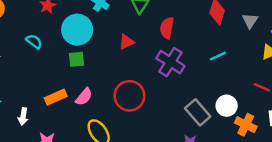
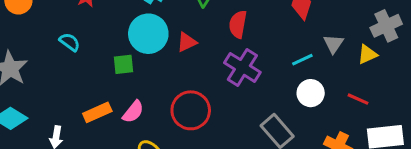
gray triangle: (250, 21) -> (334, 44), moved
cyan circle: (77, 30) -> (148, 34), moved
white circle: (227, 106) -> (311, 93), moved

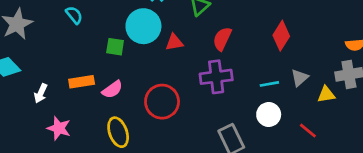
purple cross: (242, 67) -> (216, 77), turned 36

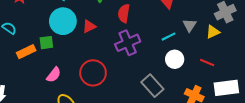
orange rectangle: (82, 82) -> (26, 52), moved

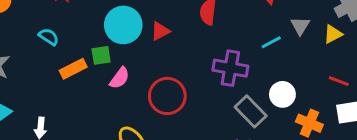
purple cross: (128, 43) -> (230, 68), moved, turned 35
white circle: (175, 59) -> (282, 94), moved
red line: (207, 63) -> (339, 81), moved
pink semicircle: (54, 75) -> (120, 78), moved

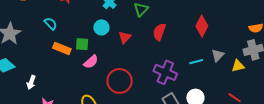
cyan circle: (123, 25) -> (101, 27), size x0.6
red triangle: (160, 31) -> (125, 37), turned -32
orange rectangle: (73, 69) -> (62, 49), turned 36

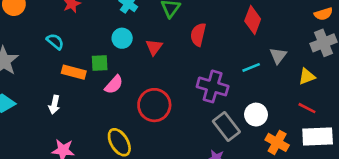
yellow triangle: (238, 66) -> (307, 77), moved
white arrow: (31, 82) -> (54, 105), moved

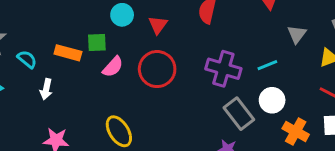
cyan semicircle: (55, 41) -> (27, 59), moved
cyan line: (251, 67) -> (267, 65), moved
red circle: (154, 105) -> (157, 69), moved

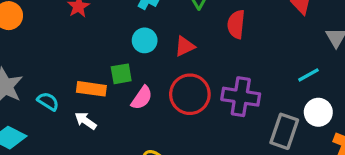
red triangle: (158, 25) -> (185, 46), turned 36
purple cross: (223, 69) -> (241, 97), moved
white arrow: (46, 89) -> (86, 121), moved, turned 120
gray rectangle: (239, 114) -> (284, 131), turned 64

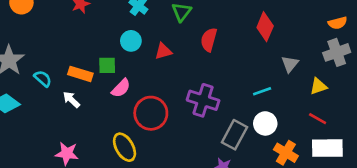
red circle: (190, 94) -> (151, 113), moved

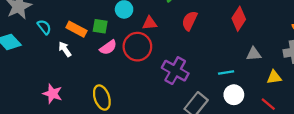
gray triangle: (290, 64) -> (254, 54), turned 35
red circle: (151, 113) -> (137, 47), moved
white circle: (265, 123) -> (234, 95), moved

